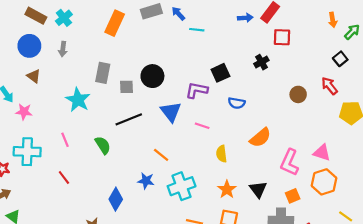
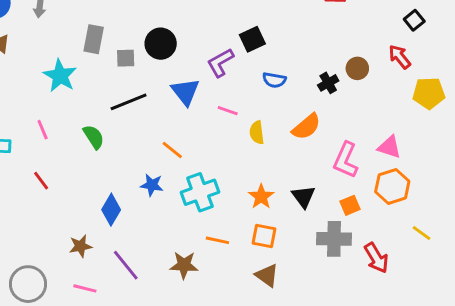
black cross: (261, 62) -> (328, 83), moved
purple L-shape: (197, 90) -> (220, 63), turned -40
yellow semicircle: (221, 154) -> (257, 132), moved

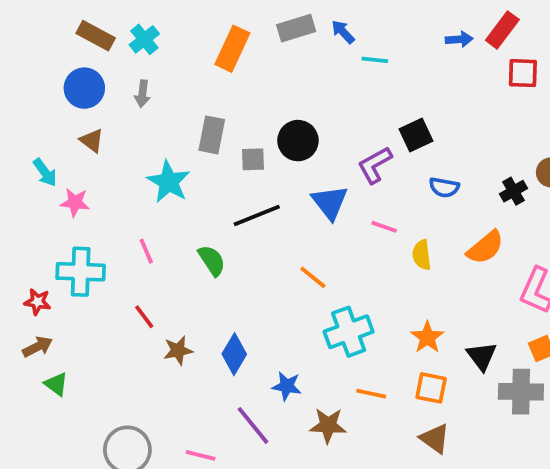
blue star: (152, 185) -> (287, 386), moved
black triangle: (303, 197) -> (482, 356), moved
brown star: (80, 246) -> (178, 350), moved

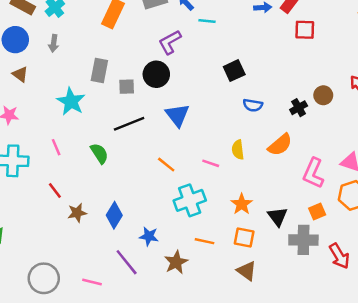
purple L-shape: (375, 165) -> (170, 42), moved
pink line: (384, 227) -> (211, 163), moved
brown star: (328, 425) -> (176, 262), turned -30

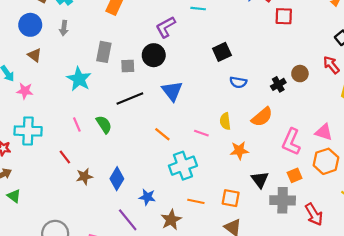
pink line: (56, 147) -> (77, 124), moved
orange star: (242, 204) -> (239, 150), moved, turned 30

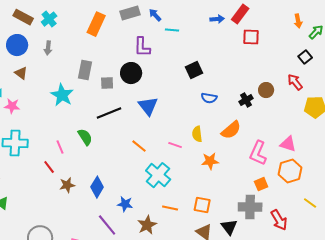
purple L-shape: (166, 27) -> (142, 47), turned -60
pink line: (77, 124) -> (60, 147), moved
cyan cross: (183, 166) -> (158, 175), turned -30
black triangle: (260, 180) -> (229, 227), moved

